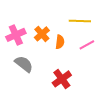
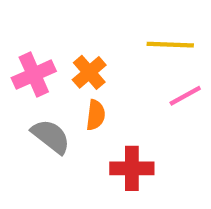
orange semicircle: (60, 42) -> (96, 115), moved
red cross: (62, 79) -> (132, 168), turned 36

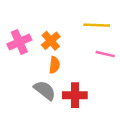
pink line: (185, 96) -> (105, 54), turned 42
gray semicircle: (51, 136) -> (45, 90), moved

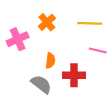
orange cross: (51, 41) -> (47, 22), moved
red cross: (75, 95) -> (74, 75), moved

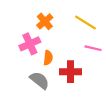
yellow line: (90, 23) -> (85, 22), turned 30
pink cross: (18, 39) -> (30, 44), moved

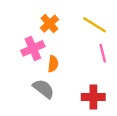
pink line: (93, 48) -> (103, 53), turned 63
red cross: (71, 72) -> (93, 97), moved

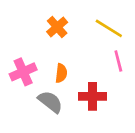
pink cross: (33, 48) -> (23, 72), moved
red cross: (93, 97) -> (92, 96), moved

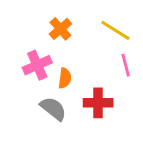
pink cross: (23, 72) -> (37, 65), moved

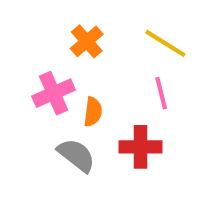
pink line: (126, 65) -> (161, 93), moved

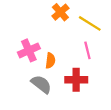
orange cross: (87, 41) -> (60, 12), moved

